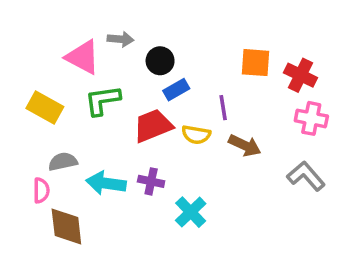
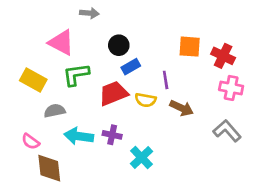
gray arrow: (120, 39) -> (89, 13), moved
gray semicircle: (63, 162) -> (55, 111), moved
pink semicircle: (41, 190) -> (31, 141), turned 126

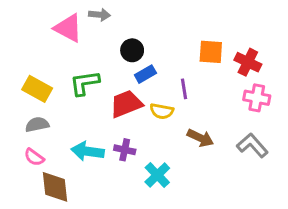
pink triangle: (61, 43) -> (68, 28), moved
brown arrow: (182, 108) -> (200, 138), moved
gray semicircle: (55, 111) -> (37, 125), moved

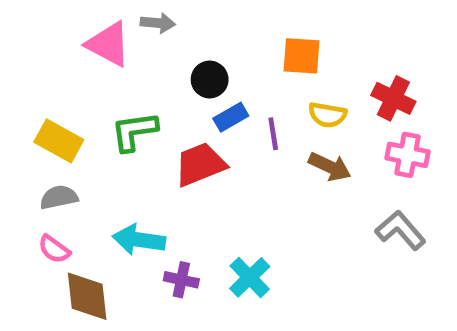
orange square: (211, 52) -> (301, 56), moved
purple line: (184, 89) -> (273, 134), moved
yellow semicircle: (162, 111) -> (327, 115), moved
brown arrow: (200, 138) -> (330, 167), moved
purple cross: (125, 150) -> (181, 280), moved

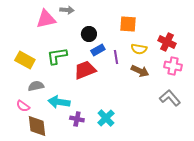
pink triangle: (108, 44) -> (46, 19), turned -40
gray semicircle: (59, 197) -> (36, 86), moved

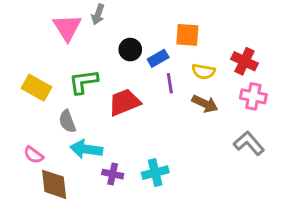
gray arrow: (67, 10) -> (98, 14), turned 104
pink triangle: (46, 19) -> (67, 28), turned -50
blue rectangle: (98, 50) -> (158, 58), moved
gray semicircle: (36, 86) -> (67, 121), moved, turned -98
cyan cross: (106, 118) -> (155, 173), turned 30

